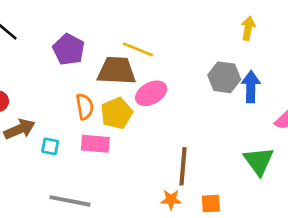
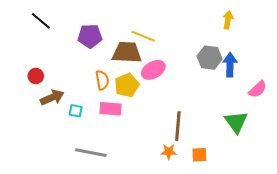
purple pentagon: (69, 49) -> (90, 36), turned -30

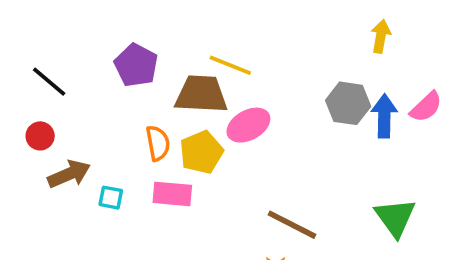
black line: (41, 21) -> (49, 82), moved
purple pentagon: (90, 36) -> (136, 65), turned 30
pink semicircle: (258, 89) -> (426, 107), moved
brown line: (178, 126) -> (292, 225), turned -68

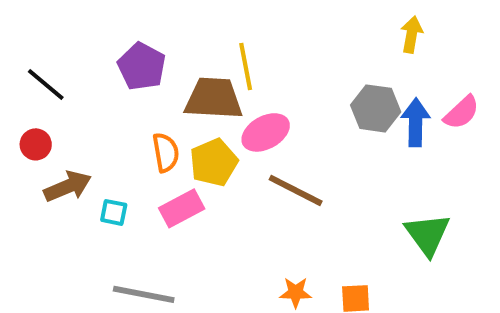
yellow line: (230, 65) -> (246, 66), turned 57
pink rectangle: (172, 194) -> (182, 208), turned -33
brown line: (292, 225) -> (296, 190), moved

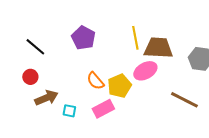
brown trapezoid: (214, 98) -> (158, 48), moved
orange semicircle: (166, 152) -> (95, 81), turned 150
brown line: (296, 190) -> (184, 100), moved

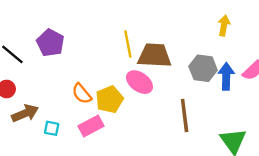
purple pentagon: (83, 38) -> (50, 43), moved
pink ellipse: (145, 71) -> (139, 82), turned 65
brown line: (184, 100) -> (185, 116), turned 56

